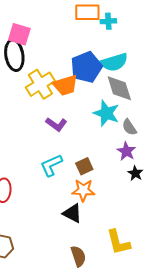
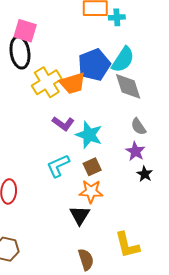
cyan semicircle: (114, 62) -> (123, 60), turned -40
cyan star: (106, 113) -> (89, 135), moved
black triangle: (72, 213) -> (80, 215), turned 35

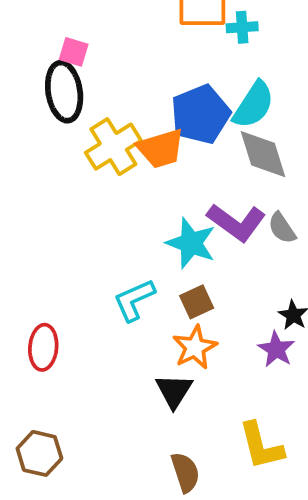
pink square: (25, 31) -> (74, 52), size x0.7
purple L-shape: (63, 123) -> (236, 222), moved, size x1.4
purple star: (135, 151) -> (276, 349), moved
orange star: (91, 191) -> (195, 347), turned -30

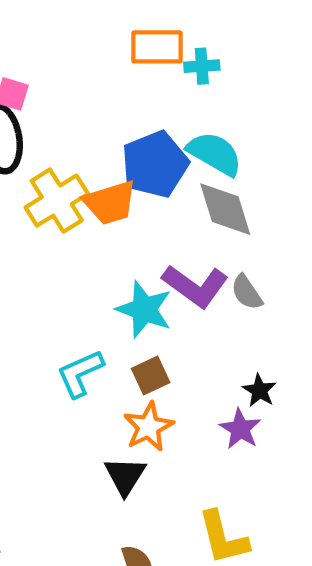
cyan semicircle: (253, 105) -> (215, 154), turned -93

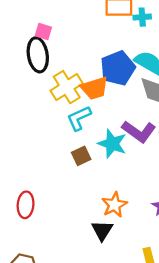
cyan L-shape: (80, 373) -> (79, 118), moved
brown square: (151, 376) -> (81, 156), moved

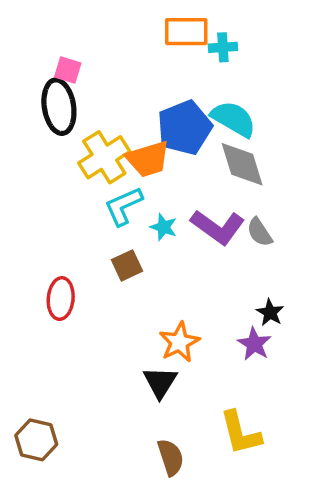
cyan star: (112, 144) -> (164, 227), moved, size x0.6
red ellipse: (26, 205) -> (61, 299), moved

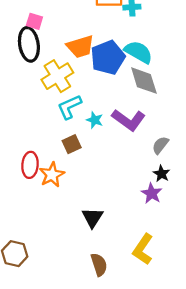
orange trapezoid: (148, 159) -> (80, 47), moved
gray semicircle: (260, 232) -> (160, 145), moved, turned 72
orange star: (179, 342) -> (52, 175), moved
yellow L-shape: (240, 433) -> (143, 249), turned 48

